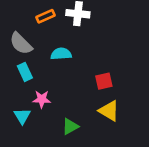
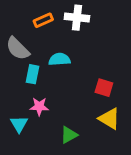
cyan rectangle: (25, 72) -> (32, 74), moved, turned 36
red square: (104, 81) -> (104, 88), turned 30

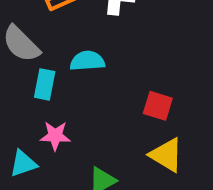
cyan triangle: (19, 124) -> (23, 163), turned 42

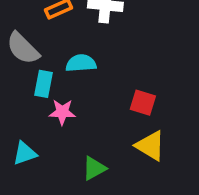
pink star: (55, 136) -> (62, 112), moved

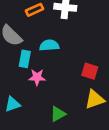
yellow triangle: (150, 146) -> (95, 99), turned -50

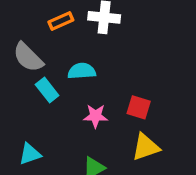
cyan rectangle: (25, 59) -> (47, 90), turned -49
pink star: (37, 77) -> (95, 116), moved

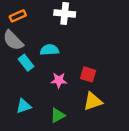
orange rectangle: (61, 21) -> (18, 16), moved
cyan triangle: (30, 154) -> (24, 106), moved

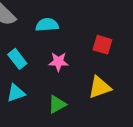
cyan rectangle: (26, 63) -> (17, 59), moved
red square: (88, 74) -> (102, 45), moved

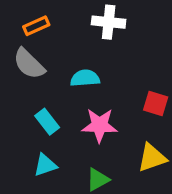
pink star: (58, 62) -> (100, 125), size x1.4

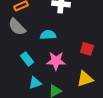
cyan triangle: (45, 165) -> (35, 83), moved

